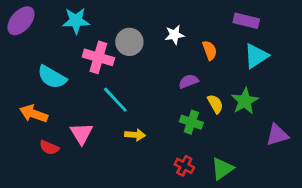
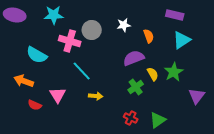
purple ellipse: (21, 21) -> (15, 15), turned 60
purple semicircle: (189, 81) -> (134, 58), size x1.5
green cross: (191, 122) -> (136, 87), turned 35
purple triangle: (277, 135) -> (197, 96), turned -36

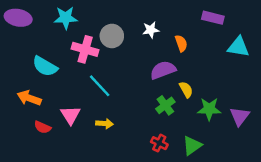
cyan triangle: (182, 40) -> (238, 47), moved, turned 42
green star: (174, 72) -> (209, 109), moved, turned 30
yellow arrow: (96, 96) -> (105, 124), moved

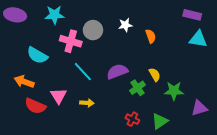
purple rectangle: (213, 18) -> (192, 15), moved
purple semicircle: (163, 70) -> (117, 72), moved
purple triangle: (240, 116) -> (199, 108), moved, turned 36
red semicircle: (42, 127) -> (35, 106), size x1.5

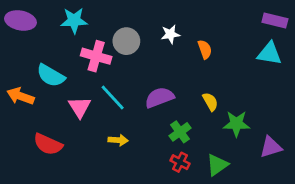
purple rectangle: (192, 15) -> (275, 20), moved
orange arrow: (24, 82) -> (20, 96), moved
green cross: (137, 88) -> (180, 132), moved
pink triangle: (59, 96) -> (80, 107), moved

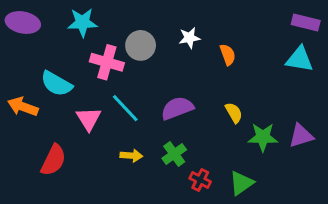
green cross: (180, 132) -> (174, 154), moved
red semicircle: (48, 144) -> (53, 160), turned -88
purple triangle: (271, 147) -> (301, 136), moved

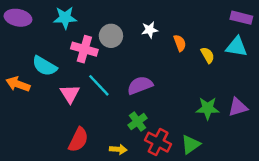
yellow semicircle: (234, 113) -> (208, 55), moved
yellow arrow: (131, 156) -> (118, 149), moved
red semicircle: (53, 160) -> (78, 140), moved
red cross: (200, 180) -> (158, 142), size x1.5

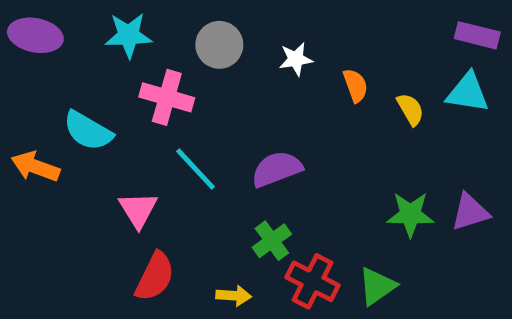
gray circle: (111, 36) -> (219, 45), moved
pink triangle: (70, 94) -> (138, 210), moved

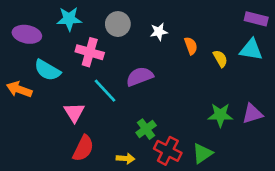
purple ellipse: (35, 35) -> (27, 34), moved
purple semicircle: (277, 169) -> (140, 77), moved

